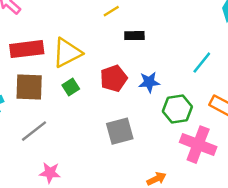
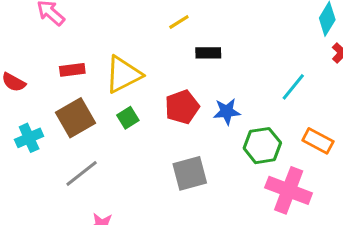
red rectangle: (27, 49) -> (72, 70), size x0.6
brown square: (29, 87) -> (75, 118), turned -32

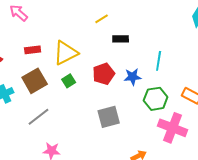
cyan line: (293, 87) -> (159, 61), moved, turned -30

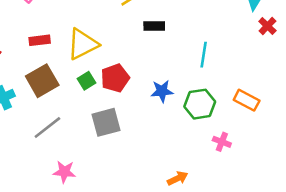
red pentagon: (104, 74) -> (115, 78), moved
blue star: (133, 77) -> (162, 91), moved
gray square: (109, 117) -> (106, 122), moved
pink cross: (173, 128) -> (222, 142), size x0.5

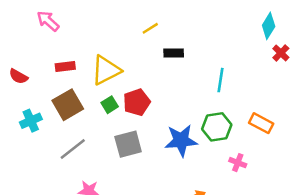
blue star: (162, 91) -> (181, 140), moved, size x1.5

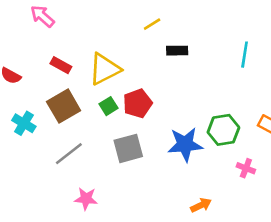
red rectangle: (65, 67) -> (61, 65), turned 36
cyan line: (220, 80) -> (245, 55), moved
cyan cross: (31, 121) -> (24, 123), turned -35

